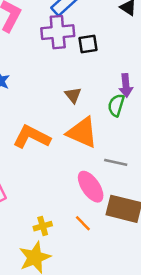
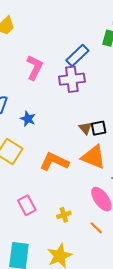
black square: (88, 44) -> (99, 128), moved
yellow cross: (43, 226) -> (64, 215), moved

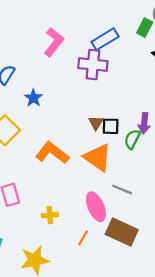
orange line: (96, 228) -> (83, 238), turned 64

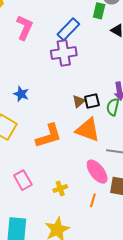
pink L-shape: (54, 42) -> (25, 28), moved
brown triangle: (96, 123) -> (79, 101), turned 32
orange L-shape: (52, 153) -> (49, 136), turned 140

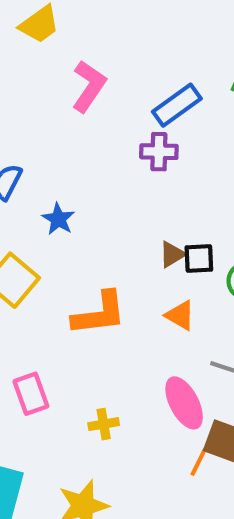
purple cross: (64, 53) -> (159, 152), size x0.7
orange triangle: (88, 130) -> (180, 315), size x0.6
orange line: (93, 200) -> (198, 462), moved

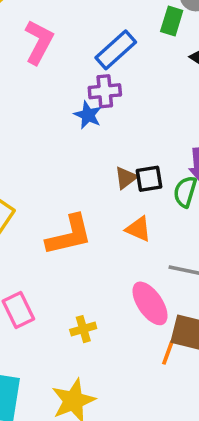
blue star: (58, 219) -> (88, 115), moved

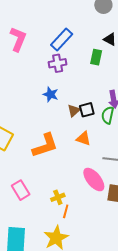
green rectangle: (172, 21) -> (96, 57), moved
blue star: (88, 115) -> (51, 94), moved
orange line: (168, 353) -> (66, 211), moved

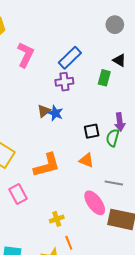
brown triangle: (74, 111) -> (44, 111), moved
pink rectangle: (21, 190) -> (18, 194), moved
orange line: (66, 211) -> (69, 243), moved, turned -40

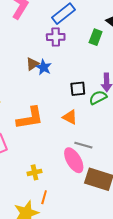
green semicircle: (113, 138) -> (98, 97), turned 42
gray line: (114, 183) -> (83, 145), moved
orange line: (69, 243) -> (44, 197), turned 32

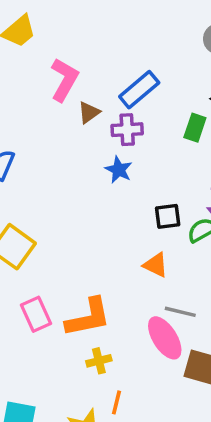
brown triangle: (32, 64) -> (89, 113), moved
blue star: (44, 67) -> (119, 170), moved
orange L-shape: (30, 118) -> (88, 317), moved

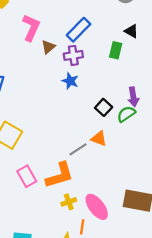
black square: (168, 216) -> (104, 107), turned -35
gray line: (180, 312) -> (78, 149), moved, turned -42
pink ellipse: (165, 338) -> (97, 207), moved

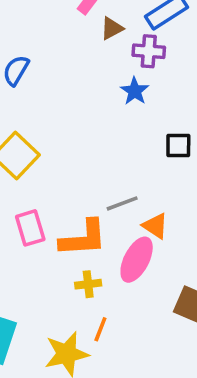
black square: (104, 107) -> (178, 146), turned 35
orange triangle: (99, 139) -> (155, 226), moved
pink ellipse: (97, 207) -> (137, 260), moved, turned 52

